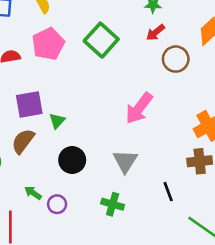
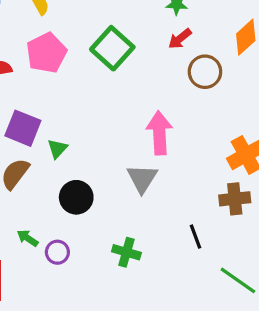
purple square: (29, 104) -> (23, 128), turned 32
pink arrow: (139, 108) -> (159, 133), turned 140
gray triangle: (125, 161) -> (142, 178), moved

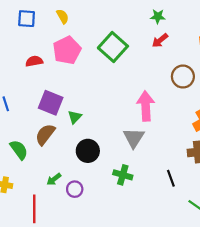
brown circle: (205, 72) -> (183, 77), moved
green arrow: (28, 238) -> (54, 179), turned -72
green cross: (126, 252) -> (123, 175), moved

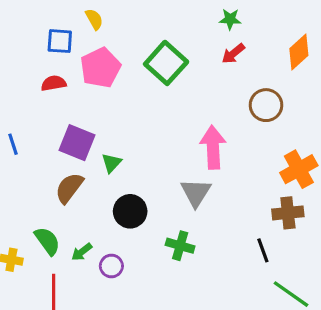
blue square: (27, 19) -> (60, 41), moved
green semicircle: (19, 150) -> (47, 241), moved
black line: (171, 178) -> (263, 250), moved

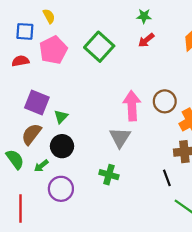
brown circle: (266, 105) -> (165, 101), moved
black circle: (130, 211) -> (62, 146), moved
green semicircle: (47, 241) -> (15, 159), moved
green arrow: (82, 252) -> (41, 166), moved
purple circle: (111, 266) -> (61, 189), size x1.5

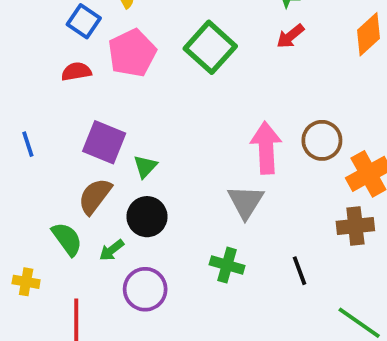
blue square: (25, 31) -> (84, 21), turned 30
black line: (167, 178) -> (300, 271), moved

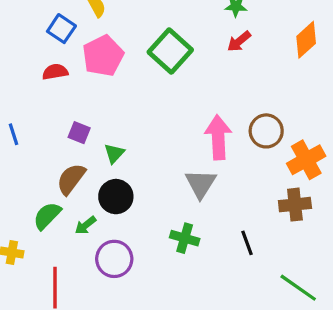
purple square: (104, 142) -> (79, 133), size x0.6
green semicircle: (67, 239) -> (47, 216), turned -100

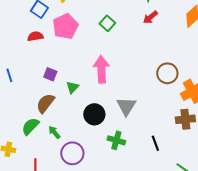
green square: (170, 51) -> (107, 23), size x0.6
pink arrow: (218, 137) -> (101, 69), moved
black circle: (116, 197) -> (94, 114), moved
green arrow: (85, 225) -> (54, 132), turned 88

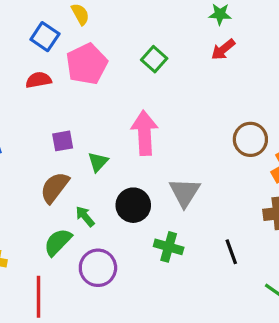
purple square: (50, 74) -> (63, 141), turned -32
green semicircle: (30, 126) -> (58, 242), moved
green arrow: (54, 132) -> (85, 216), moved

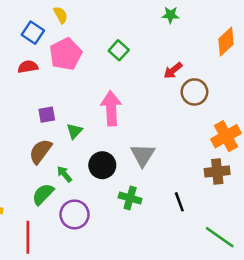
red arrow: (223, 49) -> (173, 71), moved
brown circle: (250, 139) -> (194, 92), moved

